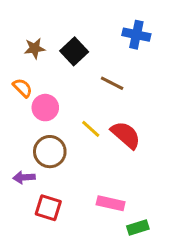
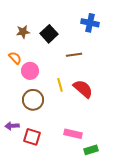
brown line: (112, 83) -> (74, 55), turned -35
yellow line: (91, 129) -> (60, 85), turned 32
purple arrow: (24, 177) -> (12, 126), moved

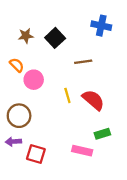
brown circle: (33, 100) -> (19, 116), moved
green rectangle: (91, 150) -> (102, 134), moved

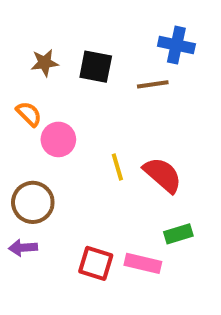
black square: (55, 38) -> (96, 67), turned -36
brown line: (83, 62) -> (153, 84), moved
red square: (36, 154) -> (96, 263), moved

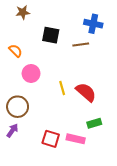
brown star: (45, 63) -> (23, 12), moved
orange semicircle: (29, 114) -> (15, 51), moved
purple arrow: (23, 248) -> (12, 131), turned 128

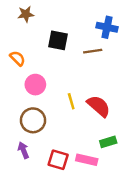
brown circle: (18, 107) -> (33, 120), moved
purple arrow: (12, 131) -> (23, 150), moved, turned -56

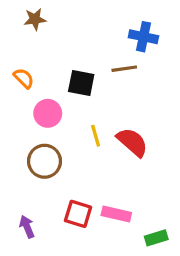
black square: (58, 40) -> (81, 83), moved
green rectangle: (108, 142) -> (156, 238), moved
purple arrow: (23, 150) -> (27, 227), moved

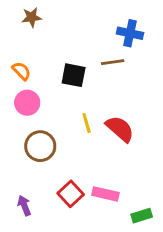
pink circle: (48, 113) -> (27, 103), moved
red square: (78, 214) -> (71, 194), turned 30

